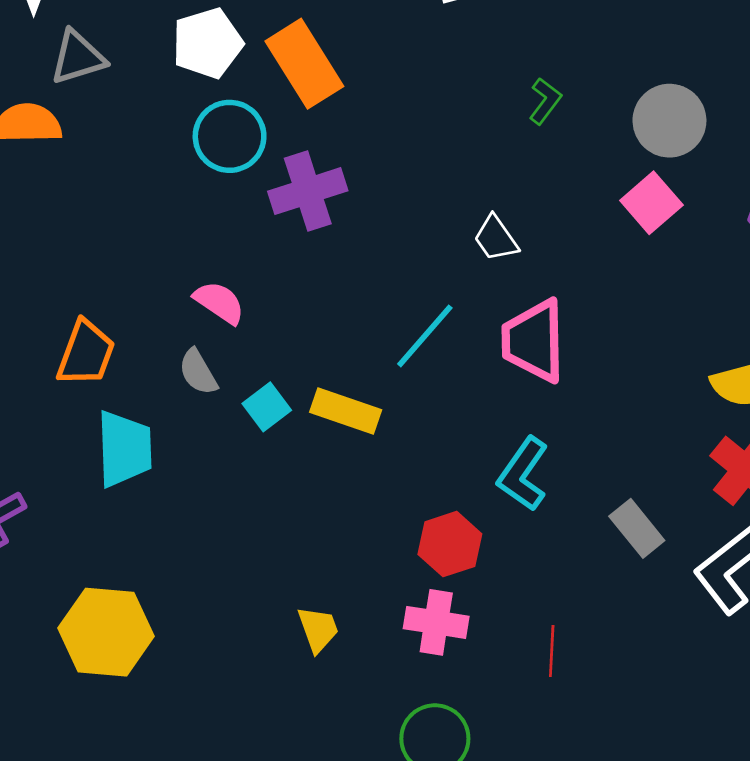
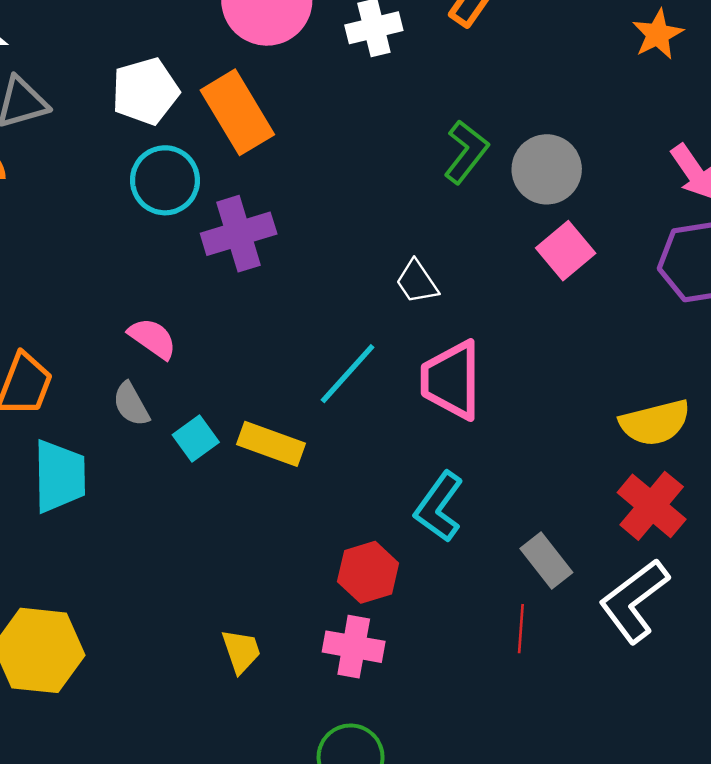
green L-shape: (545, 101) -> (466, 152), size x1.4
gray circle: (669, 121) -> (547, 169), moved
red line: (552, 651) -> (521, 629), moved

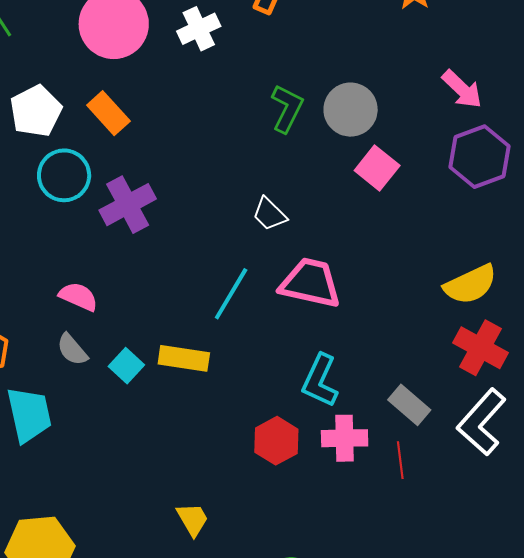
orange rectangle: (237, 112) -> (108, 113), size x0.7
pink trapezoid: (451, 380) -> (310, 283), turned 114
pink cross: (354, 647) -> (345, 438), moved

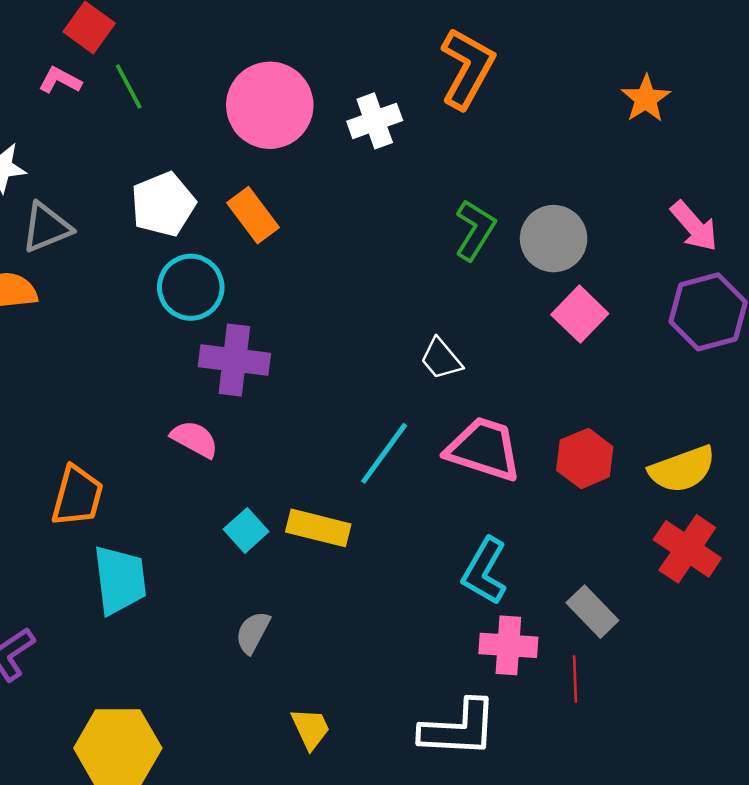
purple cross: (128, 205) -> (234, 360), moved, turned 30
gray semicircle: (72, 350) -> (253, 632), moved, turned 63
white L-shape: (482, 422) -> (459, 728), moved, turned -134
red hexagon: (276, 441) -> (585, 458), moved

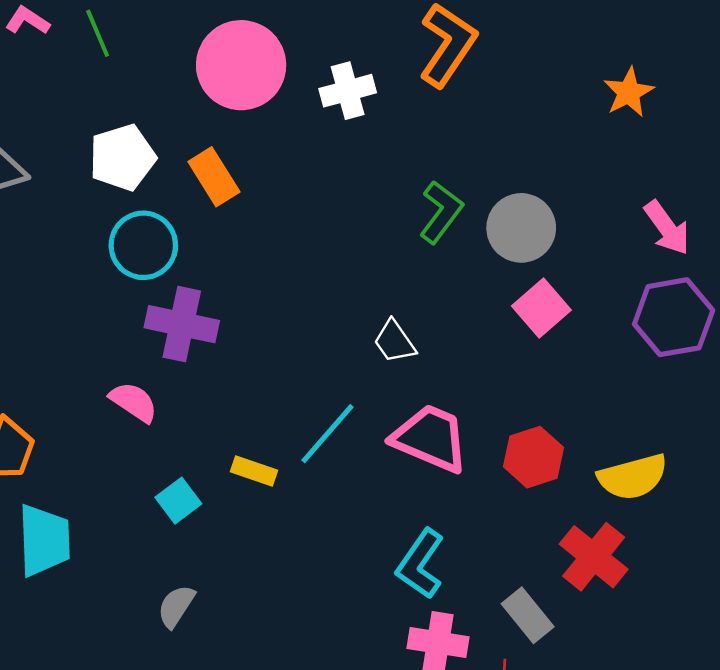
yellow rectangle: (318, 528) -> (254, 471), moved, size x0.7
red cross: (687, 549) -> (594, 557), moved

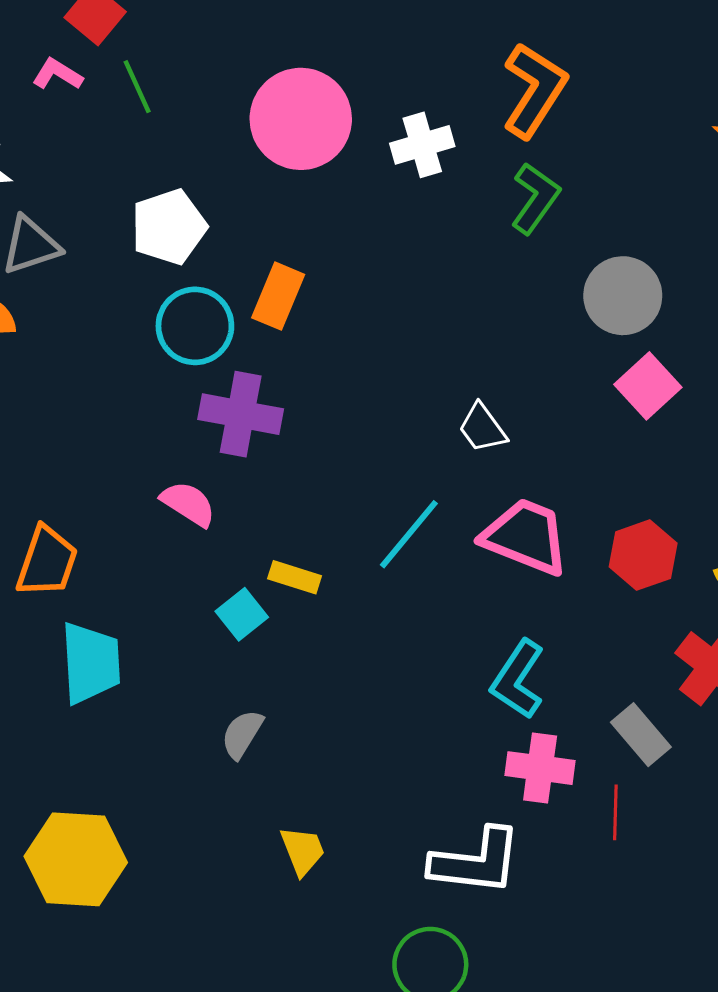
orange rectangle: (214, 177) -> (278, 296), moved, turned 56
green L-shape: (441, 212) -> (535, 198), moved
yellow rectangle: (254, 471) -> (295, 577), moved

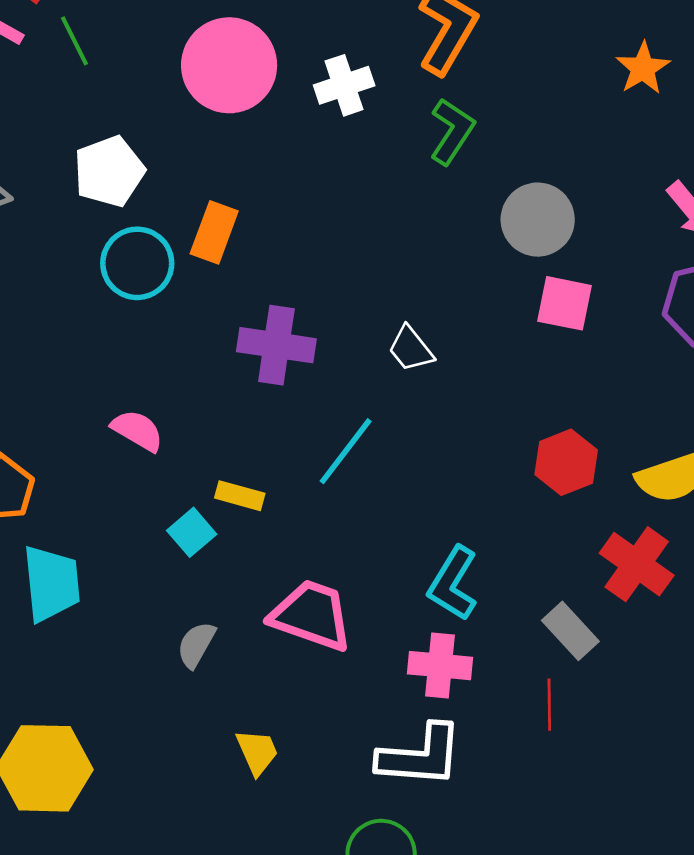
pink square: (648, 386) -> (564, 303), turned -34
purple cross: (241, 414) -> (276, 345), moved
pink trapezoid: (526, 537) -> (312, 615), moved
pink cross: (540, 768) -> (440, 666), moved

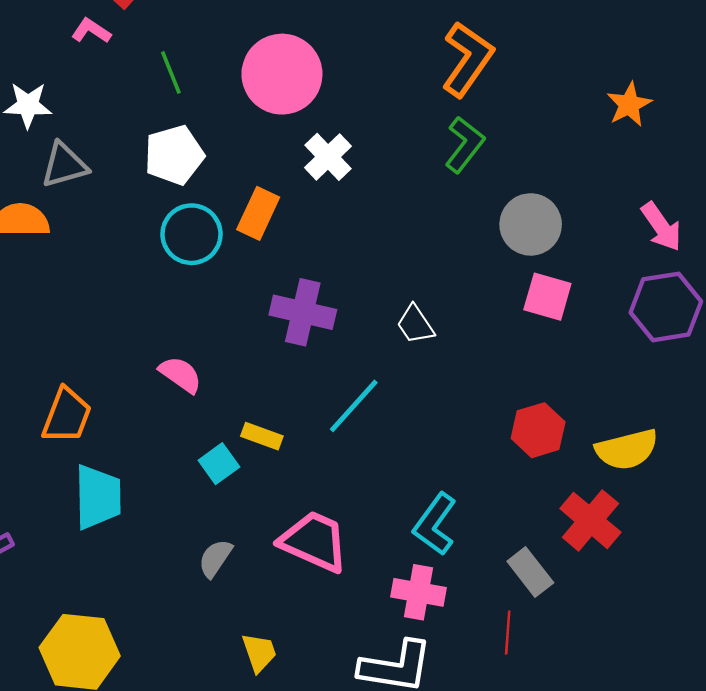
green line: (74, 41) -> (171, 73), moved
white cross: (344, 85) -> (328, 157), moved, turned -30

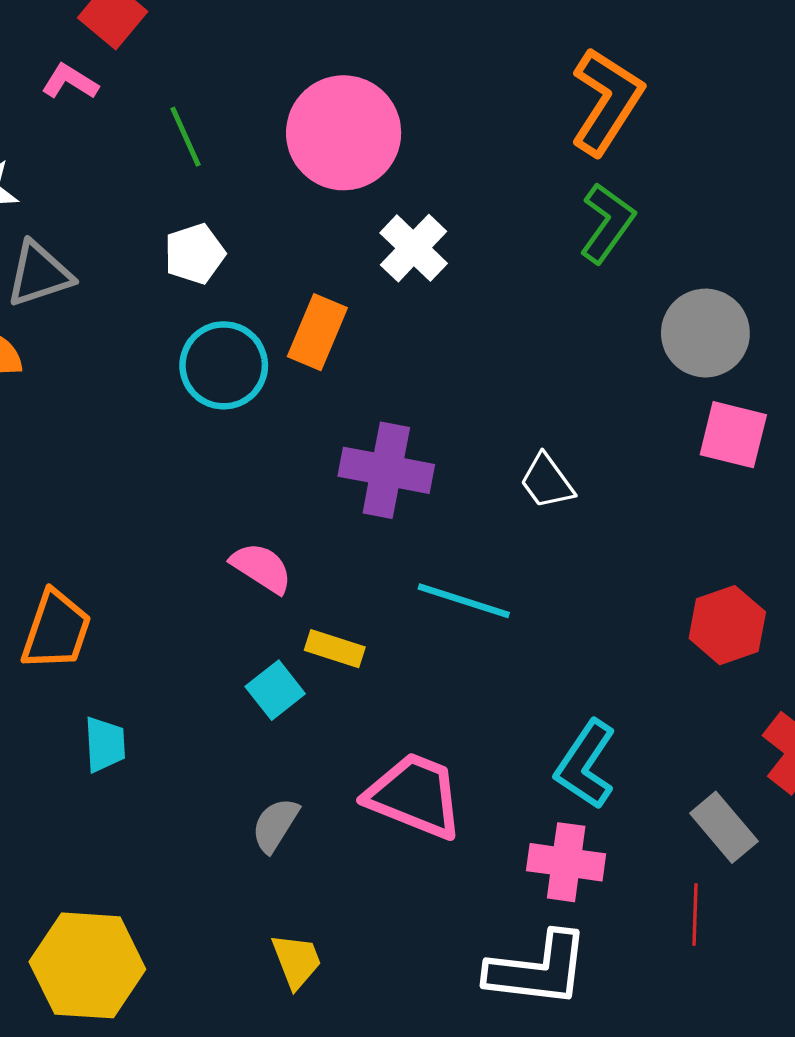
white pentagon: (174, 155) -> (195, 254), size x0.7
pink semicircle: (180, 375) -> (261, 568), moved
cyan line: (354, 406) -> (464, 601), turned 68
cyan trapezoid: (98, 497) -> (105, 744), size x0.6
yellow trapezoid: (259, 652) -> (297, 961), moved

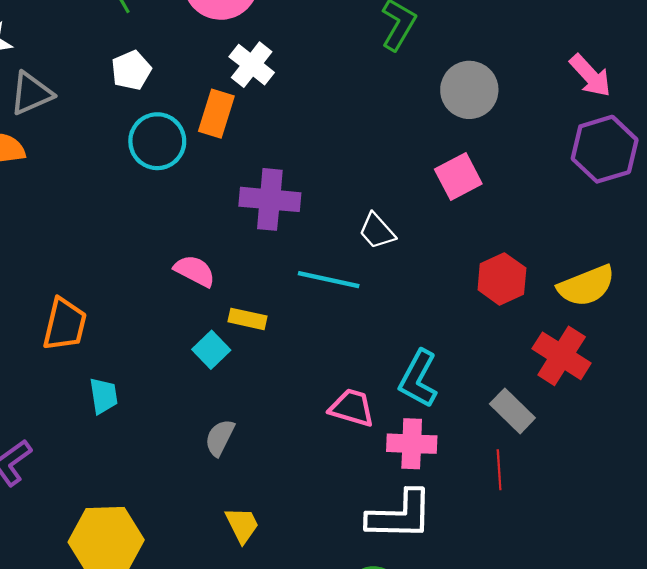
white cross: (414, 248) -> (252, 65), moved
pink square: (733, 435) -> (458, 177), moved, turned -36
white trapezoid: (547, 481) -> (377, 231), moved
pink trapezoid: (415, 796) -> (352, 408), moved, size x0.7

